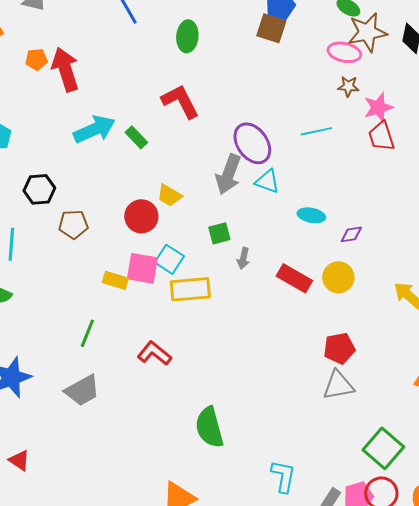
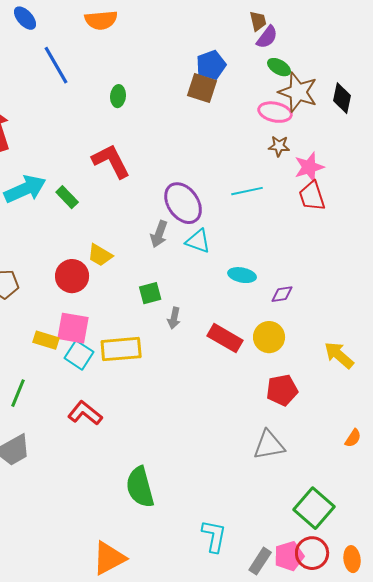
brown star: (367, 32) -> (298, 92), turned 30
green ellipse: (187, 36) -> (118, 96), size x0.7
gray arrow: (228, 174) -> (159, 234), size x0.7
cyan square: (169, 259) -> (79, 355), moved
red pentagon: (339, 348) -> (282, 390), moved

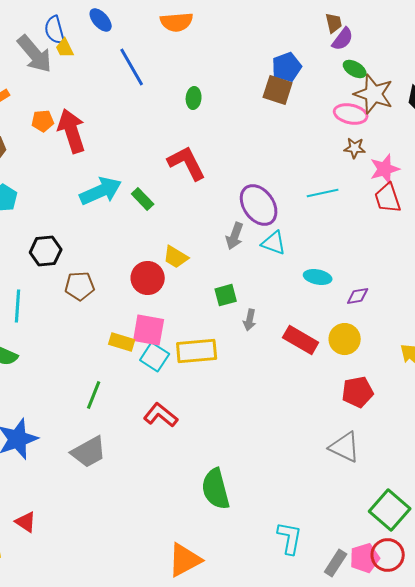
gray triangle: (269, 445) -> (345, 447), turned 36

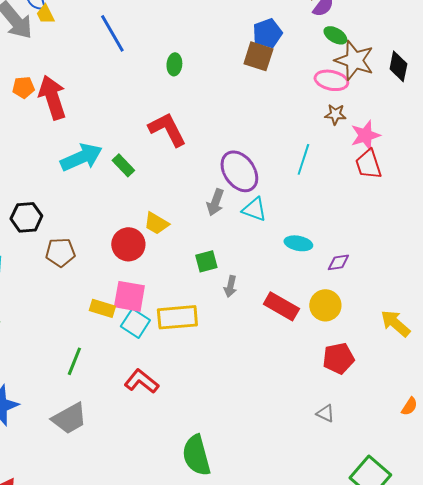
cyan line: (323, 193) -> (303, 159), turned -60
gray triangle: (345, 447) -> (325, 413), size x0.6

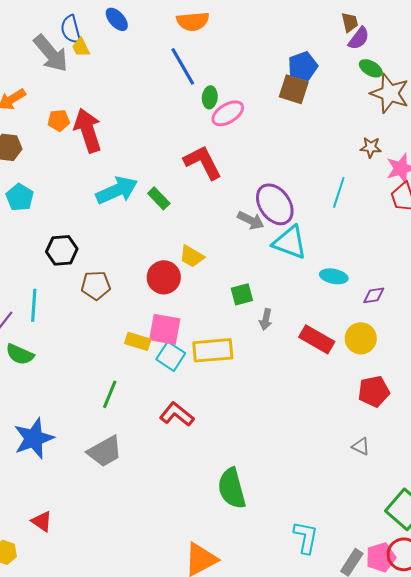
blue line: (112, 33) -> (183, 66), moved
pink ellipse: (331, 80) -> (228, 113), moved, turned -44
gray arrow: (215, 202) -> (251, 220), moved, turned -84
cyan triangle: (254, 209) -> (290, 242), size x1.4

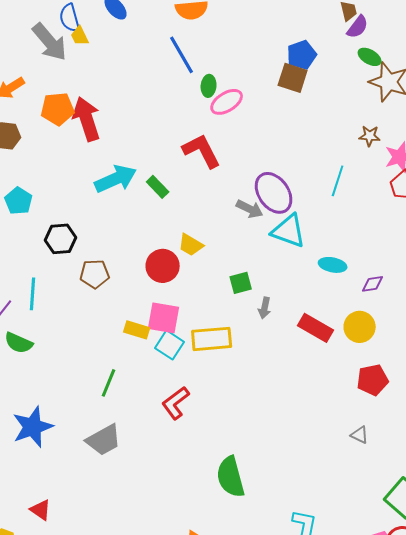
orange pentagon: (59, 120) -> (58, 109), size x1.5
cyan pentagon: (20, 197) -> (19, 201), moved
red L-shape: (177, 414) -> (176, 403), turned -76

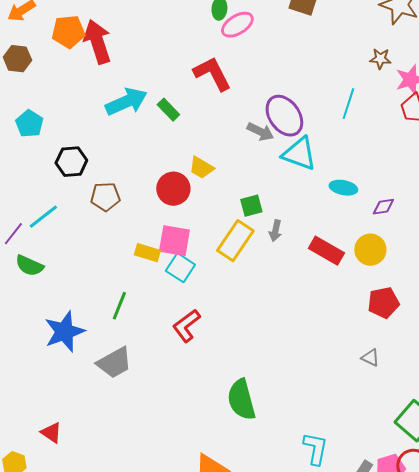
cyan line: (33, 294) -> (43, 217), turned 48
yellow rectangle: (212, 339) -> (235, 241), moved, turned -51
blue star: (33, 427) -> (64, 332), moved

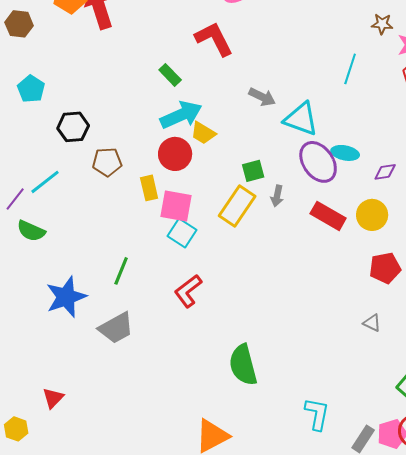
cyan arrow: (126, 102) -> (181, 115), moved
purple ellipse: (284, 116) -> (318, 162), moved
yellow rectangle: (147, 253) -> (149, 188), moved, turned 60
red triangle: (51, 433) -> (53, 398), turned 40

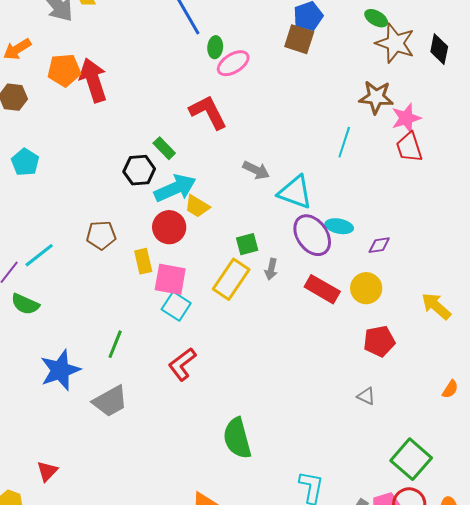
brown star: (382, 24) -> (376, 97), size x1.6
black hexagon: (73, 127) -> (139, 170), moved

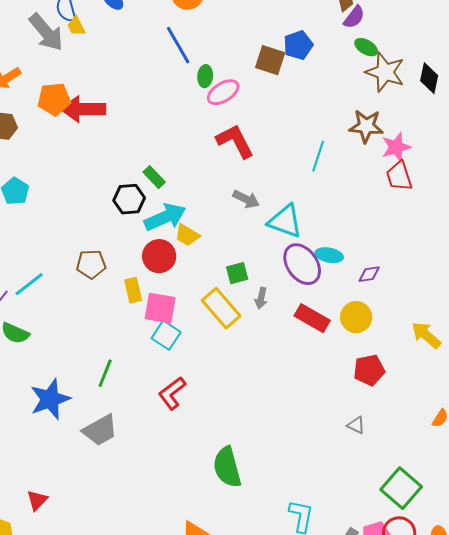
brown square: (299, 39) -> (270, 60), moved
red arrow: (93, 80) -> (83, 109), turned -72
red L-shape: (208, 112) -> (235, 141), moved
cyan line: (344, 142) -> (318, 156), moved
yellow rectangle: (231, 279) -> (221, 308), turned -75

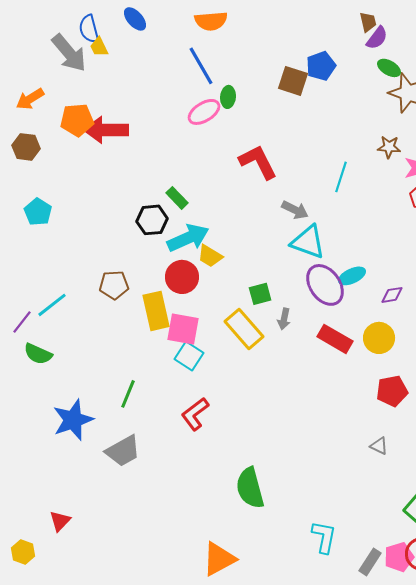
pink ellipse: (223, 92) -> (204, 112), moved
brown star: (366, 126) -> (389, 147), size x0.7
gray arrow: (246, 199) -> (295, 210), moved
cyan ellipse: (329, 255) -> (352, 276), turned -36
yellow rectangle: (133, 290) -> (156, 311), size x1.5

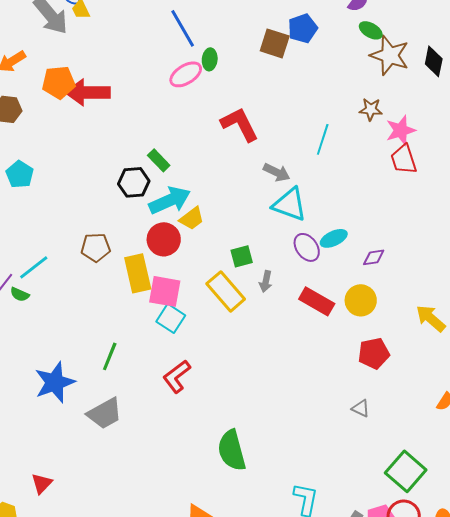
yellow trapezoid: (210, 256) -> (192, 218), turned -68
purple ellipse: (325, 285) -> (307, 247), size x0.7
green semicircle: (38, 354) -> (20, 294), moved, size x0.7

